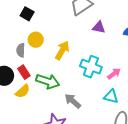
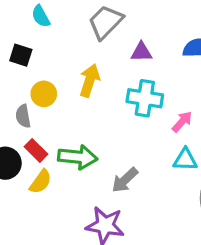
yellow arrow: (62, 50) -> (90, 81), moved
cyan cross: (91, 67) -> (145, 98), moved
gray arrow: (73, 101) -> (125, 180), turned -72

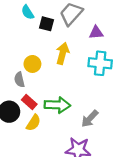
black square: (21, 55) -> (46, 24), moved

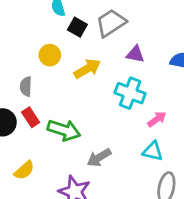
yellow arrow: (63, 53) -> (87, 69), turned 30
yellow circle: (32, 64) -> (50, 55), moved
yellow semicircle: (33, 123) -> (24, 170), moved

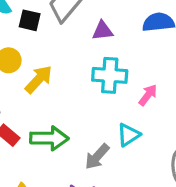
yellow arrow: (87, 69) -> (39, 79), moved
cyan triangle: (153, 151) -> (128, 135), moved, turned -30

